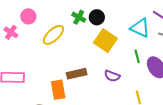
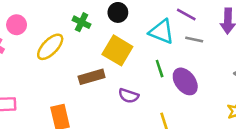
black circle: (97, 17) -> (118, 12), moved
brown rectangle: (77, 74) -> (92, 77), moved

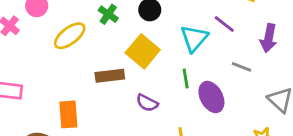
cyan triangle: (162, 32) -> (194, 38), turned 40
gray line: (194, 39) -> (241, 67), moved

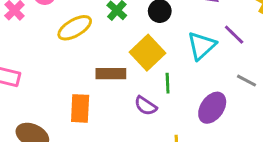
green line: (186, 78) -> (168, 83), moved
purple ellipse: (211, 97) -> (212, 108), turned 56
orange rectangle: (68, 114) -> (80, 108), moved

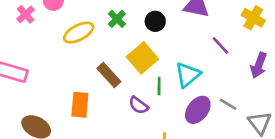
cyan triangle: (202, 46) -> (188, 75), moved
brown rectangle: (111, 74) -> (109, 75), turned 45
gray line: (246, 81) -> (228, 104), moved

